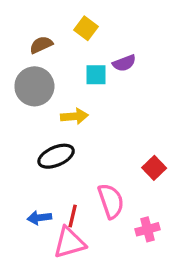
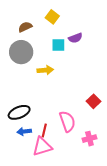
black ellipse: (56, 156) -> (19, 112), moved

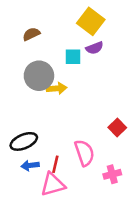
yellow square: (52, 17) -> (91, 21), moved, size x1.5
gray circle: (21, 52) -> (39, 76), moved

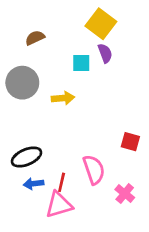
purple semicircle: (95, 48) -> (105, 53), turned -90
gray circle: (39, 76) -> (22, 83), moved
red square: (117, 128) -> (130, 142), turned -30
pink cross: (112, 174) -> (125, 193), turned -36

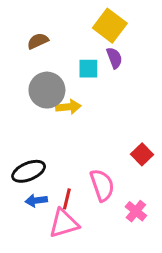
gray circle: (22, 83) -> (47, 90), moved
red square: (130, 142) -> (142, 154), turned 30

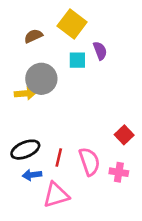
yellow square: (110, 26) -> (72, 24), moved
yellow arrow: (68, 107) -> (25, 93), moved
red line: (67, 199) -> (59, 158), moved
pink cross: (136, 211) -> (119, 172), moved, turned -30

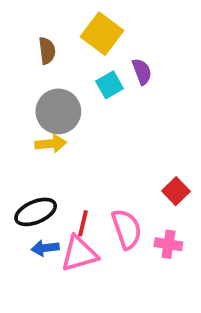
brown semicircle: (33, 36) -> (47, 51), turned 108
cyan square: (77, 60) -> (110, 85), turned -30
yellow arrow: (25, 93) -> (51, 144), moved
pink triangle: (56, 195) -> (79, 254), moved

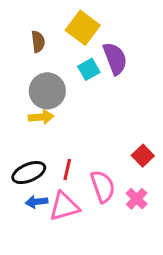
purple semicircle: (142, 72) -> (115, 59), size x1.5
red line: (83, 223) -> (67, 169), moved
pink cross: (168, 244) -> (137, 199), turned 35

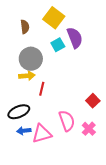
red line: (67, 169) -> (42, 89), moved

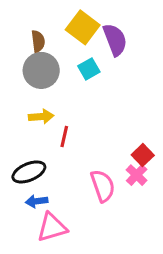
purple semicircle: (75, 38) -> (115, 40), moved
gray circle: (31, 59) -> (41, 70), moved
pink cross: (89, 129) -> (137, 175), moved
pink triangle: (42, 134) -> (52, 227), moved

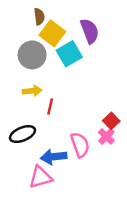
yellow square: (83, 27) -> (52, 33), moved
brown semicircle: (38, 41) -> (39, 17), moved
cyan square: (89, 69) -> (69, 54), size x1.5
blue arrow: (37, 201) -> (54, 157), moved, size x1.5

